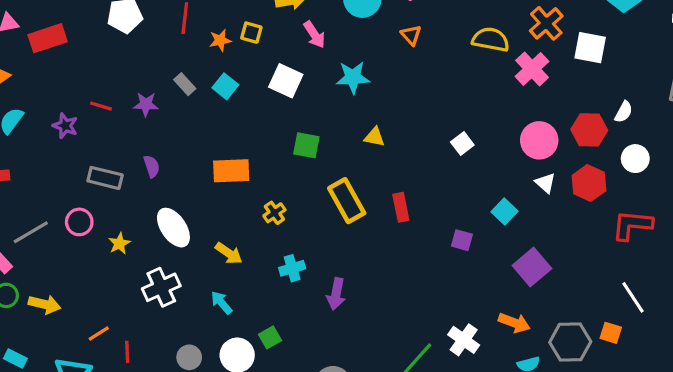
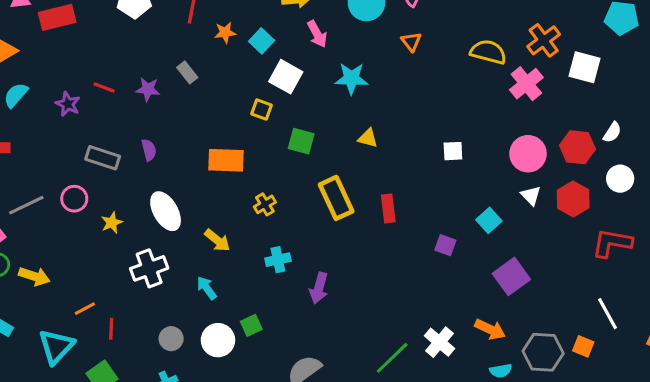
yellow square: (251, 33) -> (261, 110), moved
cyan square: (225, 86) -> (261, 41), moved
white square: (462, 144) -> (453, 151), turned 30

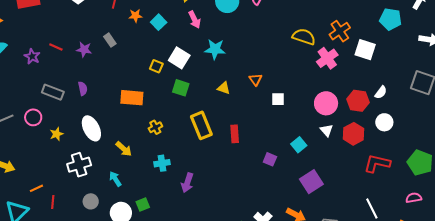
orange triangle: (411, 42) -> (256, 80), moved
white square: (286, 77) -> (179, 58), moved
gray circle: (171, 339) -> (91, 201), moved

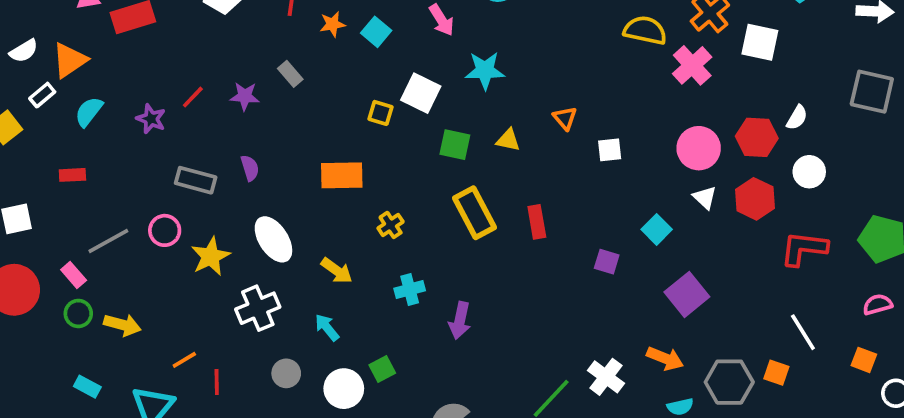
red line: (56, 47) -> (193, 97), turned -64
green square: (181, 88) -> (455, 145), moved
yellow star: (57, 134) -> (211, 256), size x1.5

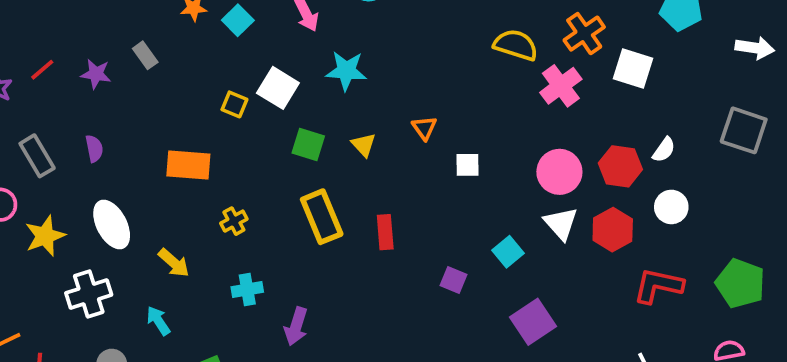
yellow triangle: (508, 140) -> (364, 145), turned 30
gray rectangle: (196, 180) -> (37, 156), turned 39
white triangle: (705, 198) -> (561, 223), size x1.4

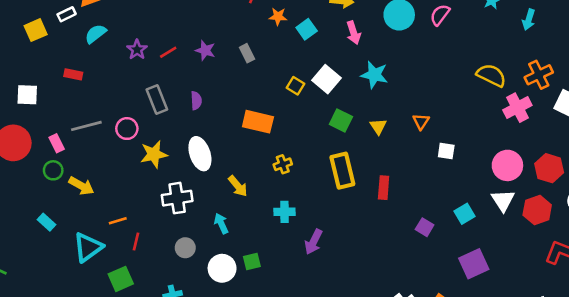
gray rectangle: (145, 55) -> (247, 53), moved
red line: (42, 70) -> (168, 52), moved

